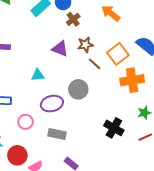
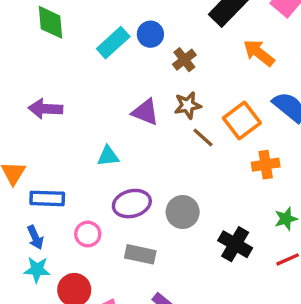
orange arrow: (111, 13) -> (259, 53), moved
brown cross: (73, 19) -> (184, 60), moved
orange cross: (132, 80) -> (266, 165), size x0.7
gray circle: (78, 89) -> (183, 212), moved

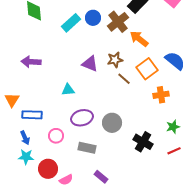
orange arrow: (259, 53) -> (139, 39), moved
brown cross: (184, 60) -> (118, 22), moved, size x1.5

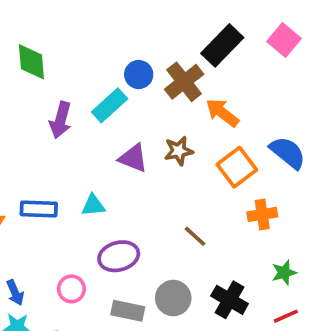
cyan rectangle: (71, 23) -> (110, 105), moved
purple arrow: (31, 62) -> (61, 120), moved, turned -78
brown line: (124, 79) -> (195, 236), moved
blue rectangle: (32, 115) -> (39, 209), moved
gray circle: (112, 123) -> (173, 298), moved

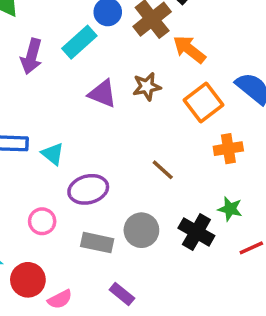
cyan triangle: (93, 205) -> (53, 154), moved, turned 45
green star: (284, 273) -> (230, 209), moved, turned 30

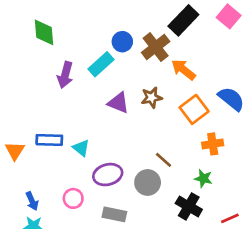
green star: (230, 209) -> (203, 179), moved
gray circle: (141, 230) -> (148, 183), moved

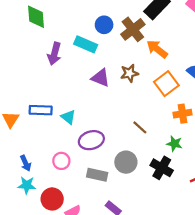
cyan rectangle: (101, 64) -> (86, 44), turned 65
gray circle: (148, 183) -> (126, 162), moved

